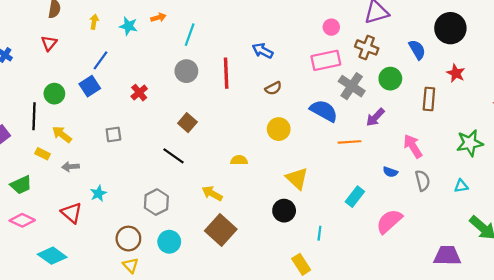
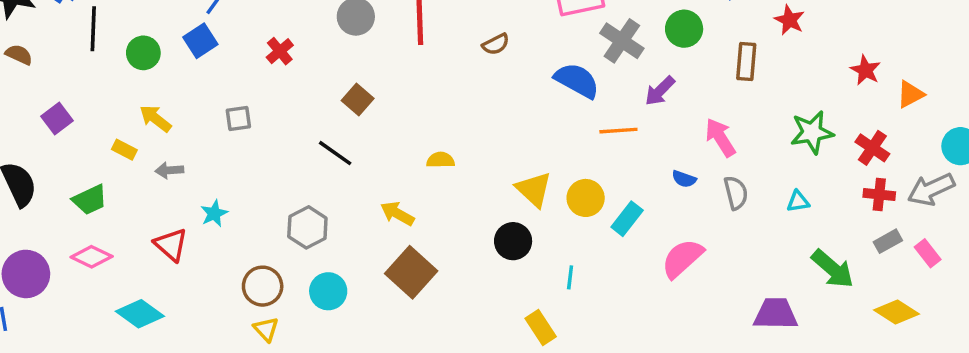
black line: (34, 116) -> (93, 29), moved
yellow circle: (279, 129) -> (586, 198), moved

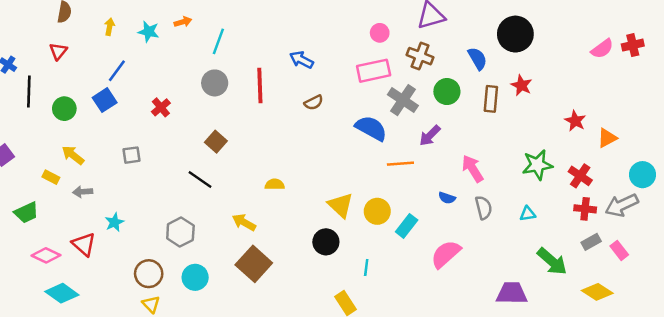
brown rectangle: (746, 62) -> (491, 99), moved
pink diamond: (92, 257) -> (46, 255), moved

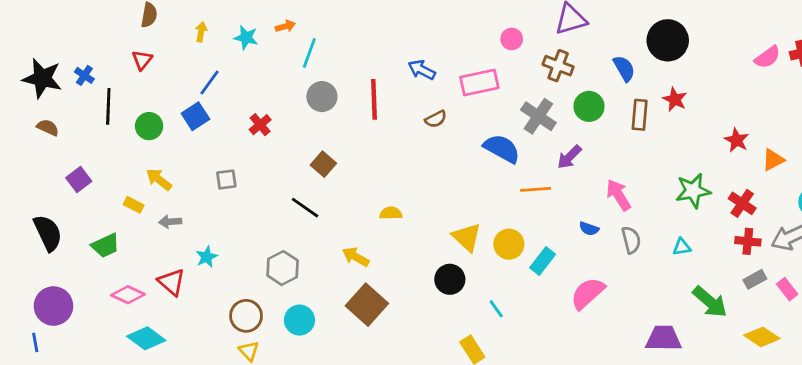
cyan line: (218, 41) -> (309, 53), moved
pink rectangle: (374, 71) -> (479, 83), moved
cyan line: (366, 268) -> (496, 309), turned -42

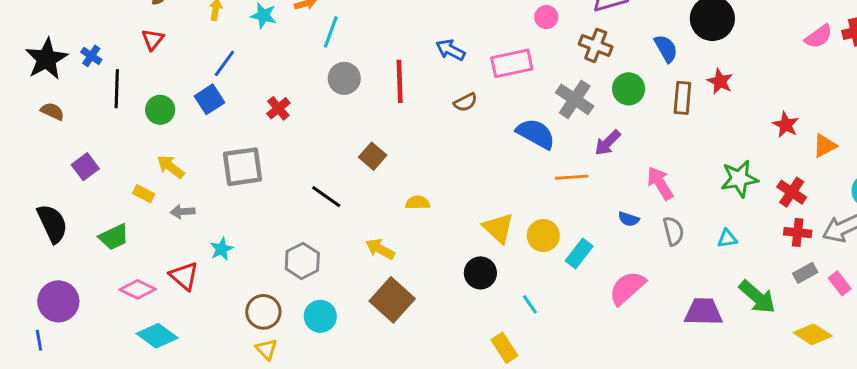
black star: (42, 78) -> (46, 59), turned 30
brown square: (323, 164) -> (373, 156), moved
gray square: (226, 179) -> (242, 167), size x1.8
purple trapezoid: (663, 338) -> (703, 312), moved

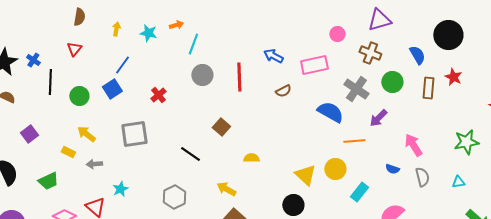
yellow circle: (543, 236) -> (335, 169), moved

